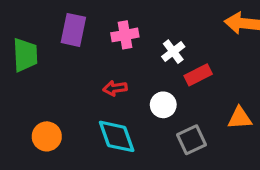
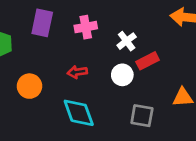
white circle: (163, 105) -> (122, 75), moved
orange circle: (47, 136) -> (30, 86), moved
gray square: (192, 140) -> (142, 116), turned 35

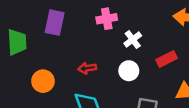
pink cross: (86, 27) -> (107, 19), moved
red rectangle: (148, 61) -> (167, 59), moved

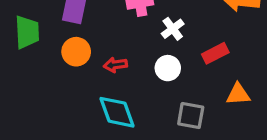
orange circle: (43, 81) -> (76, 52), moved

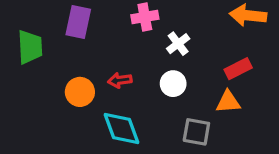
orange circle: (76, 52) -> (80, 92), moved
red rectangle: (215, 53) -> (238, 69), moved
orange triangle: (238, 94) -> (228, 102), moved

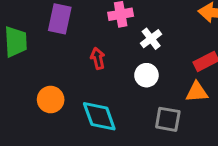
red arrow: (120, 80) -> (98, 58), moved, turned 85
orange circle: (80, 92) -> (51, 100), moved

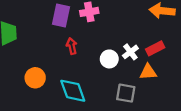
purple rectangle: (60, 19) -> (61, 15), moved
white cross: (151, 39) -> (130, 52), moved

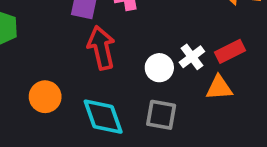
red arrow: (72, 46) -> (101, 48), size x1.6
gray square: (126, 93) -> (161, 115), moved

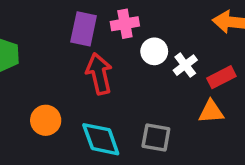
white cross: (192, 57) -> (185, 65), moved
white circle: (159, 68) -> (154, 51), moved

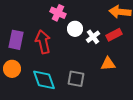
pink cross: (125, 24) -> (58, 13), turned 35
purple rectangle: (84, 29) -> (16, 40), moved
red rectangle: (221, 77) -> (114, 35), moved

